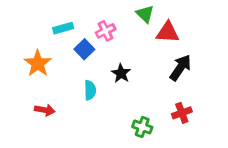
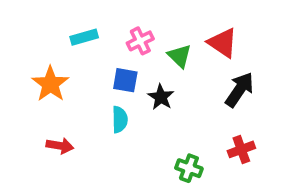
green triangle: (145, 14) -> (180, 56), moved
red triangle: (168, 32) -> (223, 43), turned 30
blue square: (84, 49) -> (125, 80), moved, turned -36

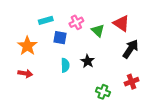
blue square: (125, 80) -> (60, 38), moved
black star: (161, 97) -> (88, 61), moved
red arrow: (60, 146) -> (25, 73), moved

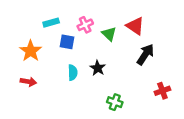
red cross: (132, 82) -> (162, 91), moved

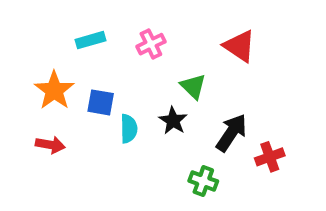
green triangle: (109, 34) -> (193, 86), moved
blue square: (67, 42) -> (101, 102), moved
black arrow: (145, 54) -> (231, 133), moved
red cross: (162, 91) -> (270, 157), moved

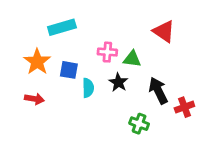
cyan rectangle: (90, 40) -> (62, 27), size x1.4
pink cross: (151, 44) -> (107, 52), moved, turned 30
green triangle: (193, 86) -> (132, 59), turned -36
black arrow: (231, 133) -> (158, 91), turned -60

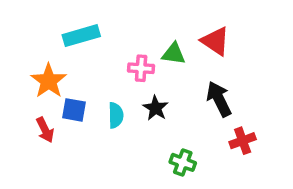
green triangle: (132, 59) -> (174, 54), moved
blue square: (69, 70) -> (74, 110), moved
black arrow: (158, 91) -> (219, 99), moved
red arrow: (34, 99) -> (45, 130), turned 54

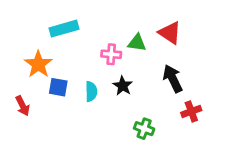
red arrow: (45, 130) -> (23, 106), moved

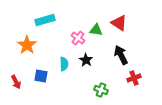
pink cross: (111, 54) -> (78, 38), turned 32
blue square: (58, 87) -> (41, 76), moved
red arrow: (23, 106) -> (16, 82), moved

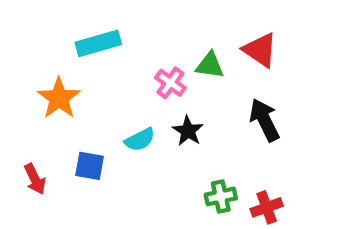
cyan semicircle: (64, 64) -> (140, 140), turned 64
red cross: (134, 78) -> (267, 207), moved
green cross: (101, 90) -> (221, 196), turned -32

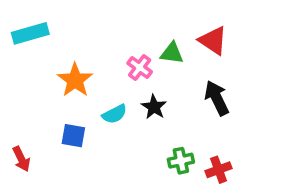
cyan rectangle: (98, 43) -> (30, 33), moved
orange star: (59, 98) -> (75, 80), moved
red arrow: (35, 179) -> (21, 159), moved

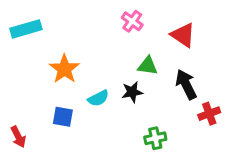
green triangle: (172, 53) -> (148, 66), moved
pink cross: (140, 68) -> (132, 21), moved
black star: (154, 107) -> (132, 92), turned 30
red cross: (219, 170) -> (209, 114), moved

